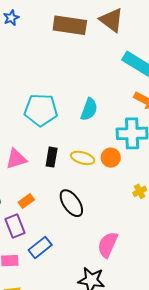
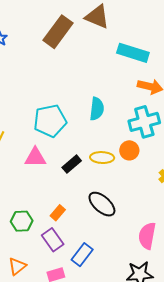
brown rectangle: (70, 25) -> (58, 32), turned -48
black rectangle: (52, 157) -> (72, 164), turned 54
pink triangle: (16, 159) -> (35, 157), moved, turned 30

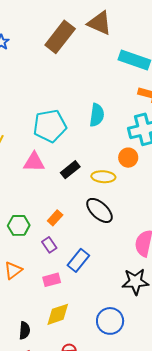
yellow ellipse: (102, 158) -> (103, 177), moved
purple rectangle: (53, 240) -> (49, 245), size x0.7

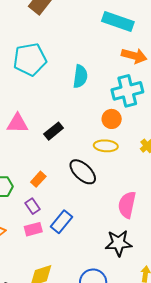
cyan pentagon: (50, 126) -> (30, 59), moved
yellow ellipse: (103, 177) -> (106, 146), moved
pink rectangle: (52, 280) -> (33, 229), moved

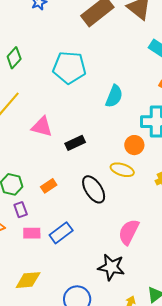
purple rectangle: (32, 206) -> (21, 210), moved

